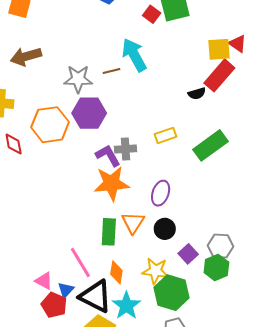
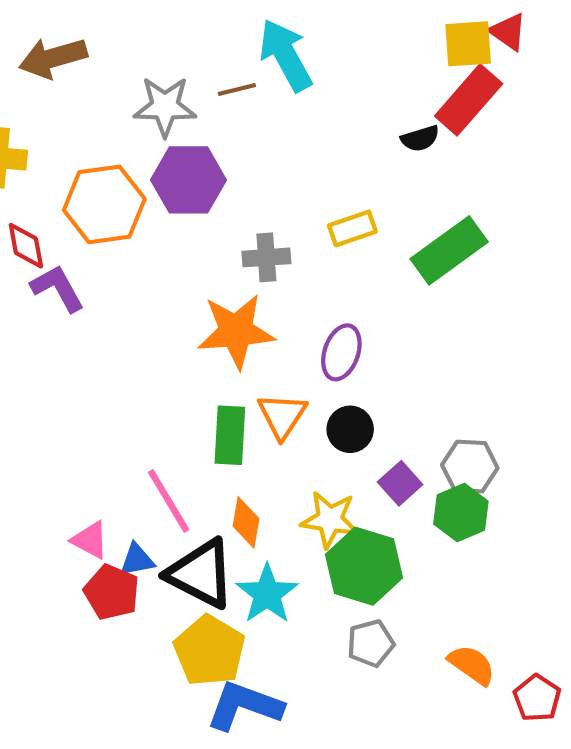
purple L-shape: (108, 156) -> (58, 288), moved
blue triangle: (66, 290) -> (137, 560), turned 36

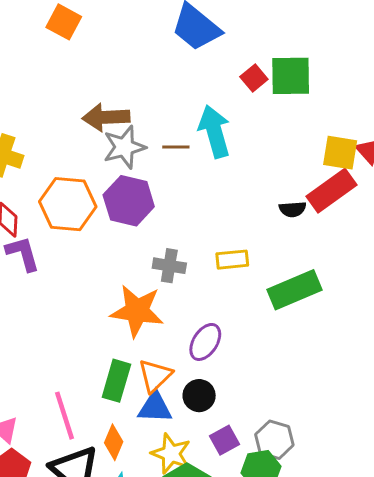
brown arrow: (53, 58) -> (106, 117), moved
gray star: (165, 106) -> (124, 147), turned -30
blue triangle: (137, 560) -> (155, 407), moved, size x1.4

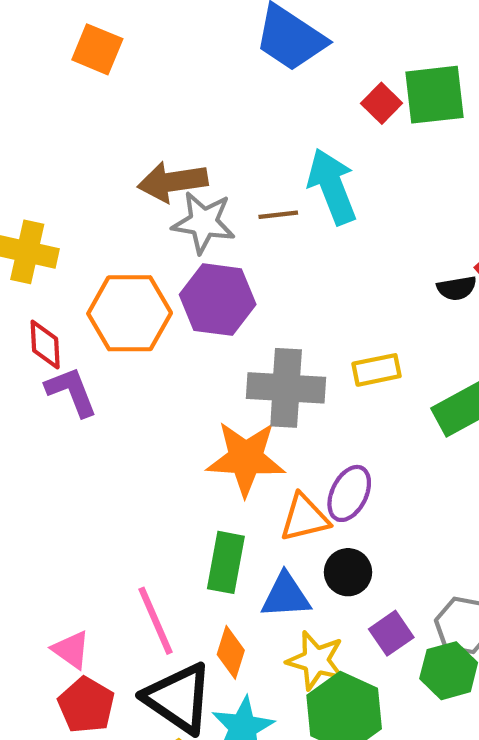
gray star: (124, 147) -> (204, 222), turned 30
gray cross: (169, 266) -> (286, 388), size x1.6
orange triangle: (155, 376) -> (304, 518), moved, turned 36

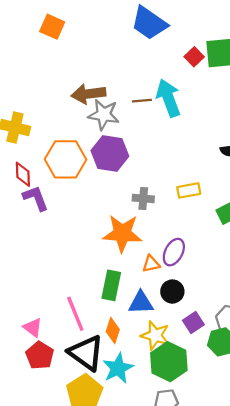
brown line: (278, 215) -> (142, 101), moved
gray cross: (286, 388) -> (143, 198), size x0.6
orange triangle: (304, 518) -> (151, 264), size x0.7

